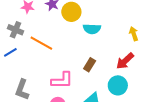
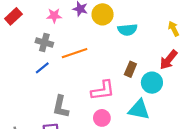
orange line: (41, 43) -> (75, 53), turned -40
cyan circle: (118, 85) -> (152, 83), moved

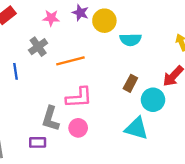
gray cross: (44, 42) -> (38, 47), turned 35
blue line: (42, 68) -> (16, 71), moved, turned -64
pink L-shape: (103, 90) -> (79, 98), moved
pink circle: (102, 118) -> (78, 128), moved

